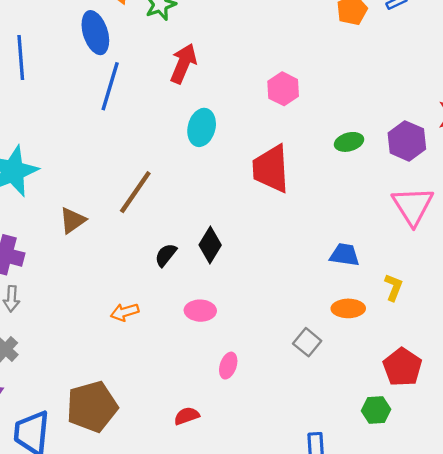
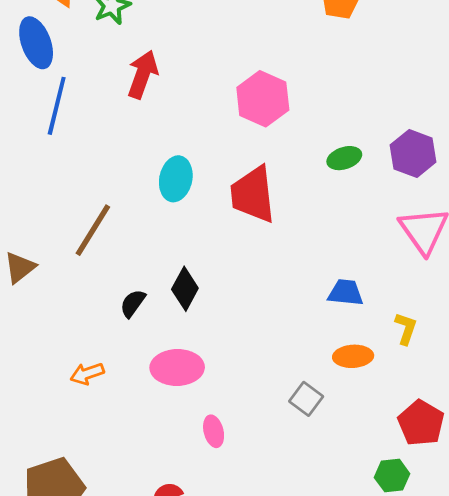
pink hexagon: (283, 89) -> (263, 99), size x1.4
cyan ellipse: (202, 127) -> (176, 179), moved
pink ellipse: (200, 311) -> (177, 367), size x1.4
pink ellipse: (228, 366) -> (214, 431), turned -30

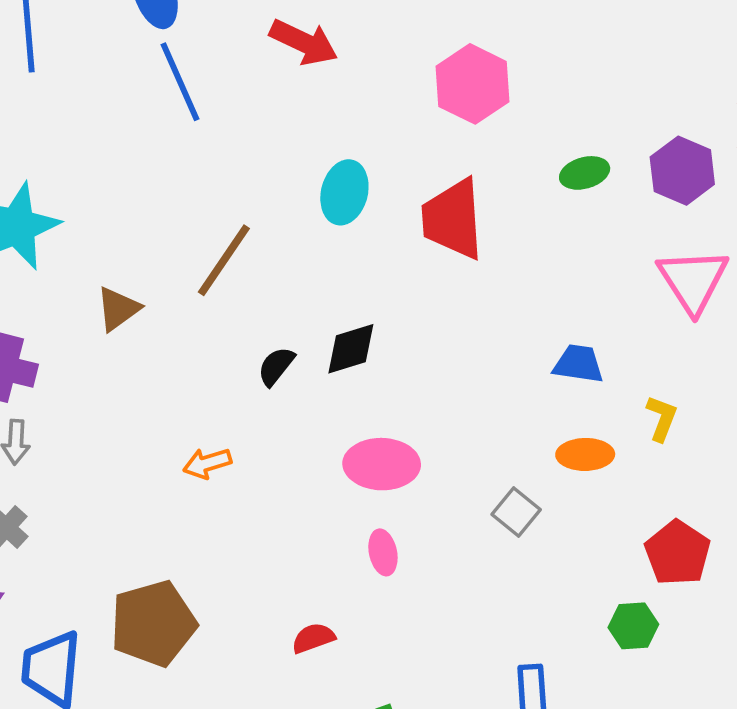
red arrow: (143, 74) -> (304, 42), turned 93
blue line: (57, 106) -> (180, 82), turned -40
black diamond: (185, 289) -> (351, 349), turned 42
pink ellipse: (177, 367) -> (382, 464), moved

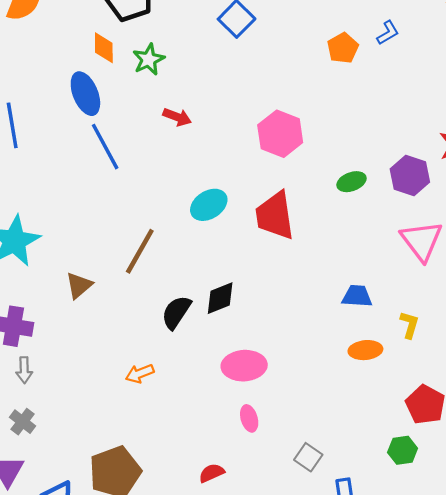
red arrow: (304, 42) -> (177, 117), size x0.7
cyan ellipse: (344, 192) -> (209, 205), turned 48
black semicircle: (276, 366) -> (176, 312), size x1.4
gray square: (516, 512) -> (308, 457), moved

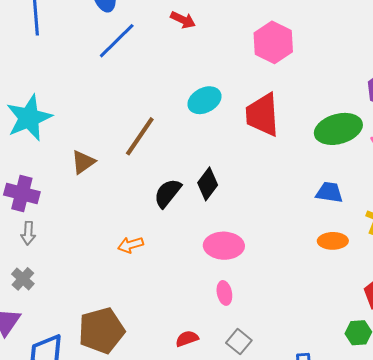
blue line: (105, 147) -> (117, 41), turned 69
green ellipse: (351, 182) -> (338, 129), moved, size x1.8
black diamond: (220, 298) -> (208, 184), turned -36
gray square: (308, 457) -> (239, 342), moved

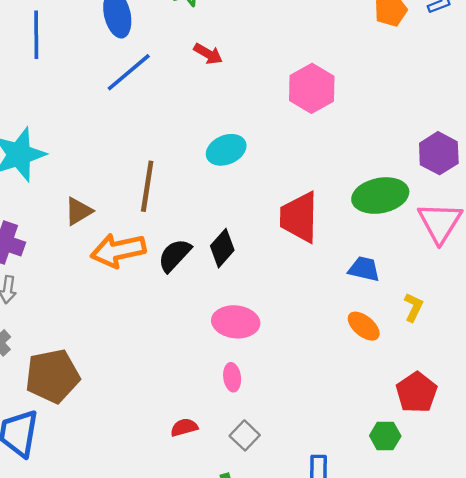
red trapezoid: (262, 115) -> (299, 217), moved
brown line: (140, 136) -> (147, 186), turned -30
orange ellipse: (333, 241) -> (364, 326), turned 36
orange arrow: (131, 245) -> (118, 250), moved, size x1.8
brown pentagon: (101, 331) -> (52, 376), moved

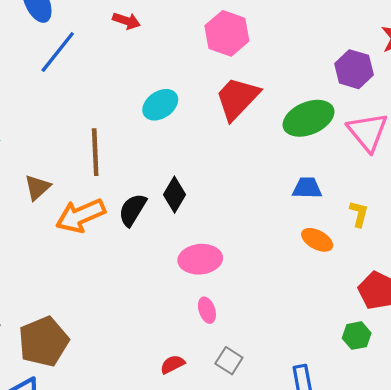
red trapezoid: (299, 217) -> (237, 98), moved, turned 54

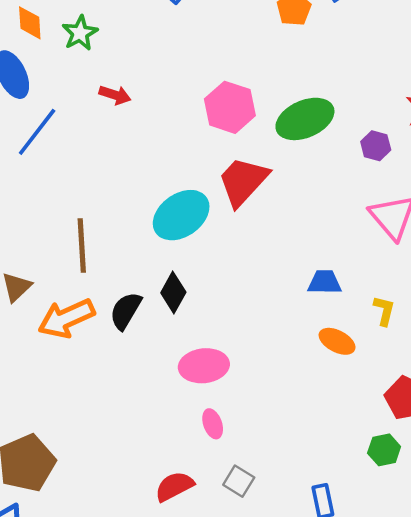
purple hexagon: (354, 69) -> (376, 146), size x0.7
cyan ellipse: (160, 105) -> (181, 215), moved, size x1.4
green ellipse: (309, 118) -> (305, 119), moved
red semicircle: (172, 364) -> (174, 486), size x1.4

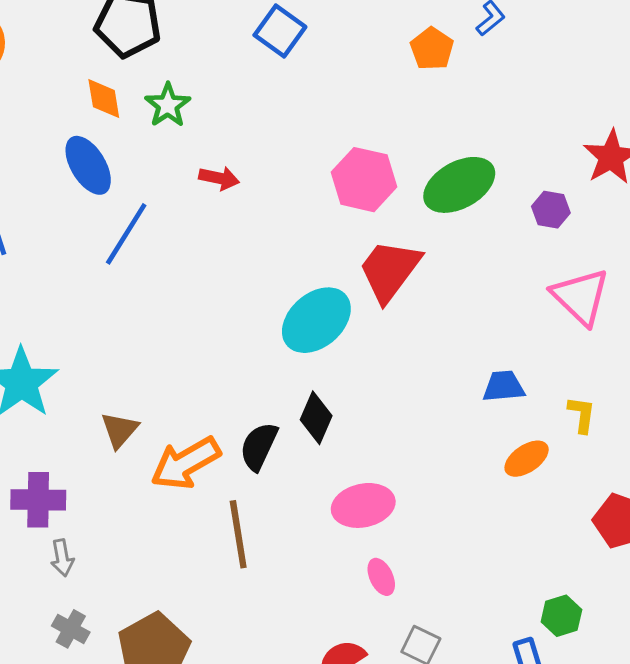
brown line: (82, 246) -> (238, 534), moved
orange ellipse: (337, 341) -> (527, 459), turned -56
green hexagon: (384, 450) -> (561, 616), moved

